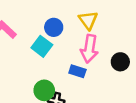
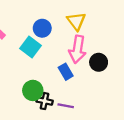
black circle: (120, 62) -> (99, 62), moved
blue rectangle: (77, 71) -> (66, 72), turned 42

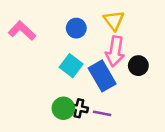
cyan square: (30, 47) -> (71, 66), moved
blue rectangle: (66, 72) -> (102, 76), size x1.6
green circle: (33, 90) -> (63, 108), moved

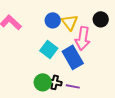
yellow triangle: (114, 20) -> (70, 22), moved
black circle: (138, 66) -> (101, 19), moved

